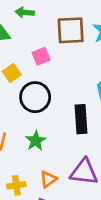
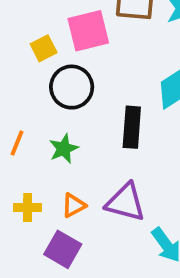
pink square: (41, 56) -> (88, 31), size x1.6

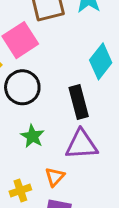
purple triangle: (125, 202) -> (81, 145), moved

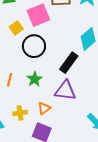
black rectangle: (79, 102) -> (69, 63), turned 40

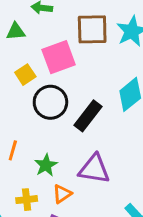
black rectangle: (69, 63) -> (88, 116), moved
green star: (35, 79) -> (46, 165), moved

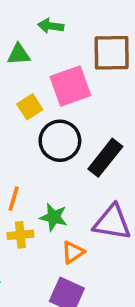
green star: (46, 165) -> (54, 217), turned -30
yellow cross: (27, 200) -> (20, 235), moved

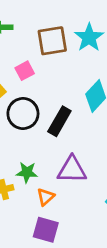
pink square: (70, 86) -> (25, 71), size x0.6

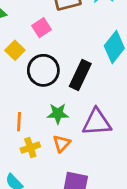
green star: (27, 172) -> (58, 114), moved
orange triangle: (46, 197) -> (62, 144), moved

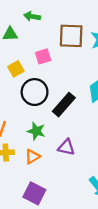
purple triangle: (97, 122) -> (66, 147), size x0.7

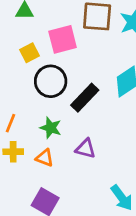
pink square: (43, 56) -> (63, 39), size x1.5
orange triangle: (32, 157) -> (45, 158), turned 49

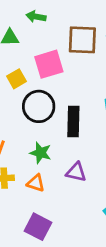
black rectangle: (85, 98) -> (73, 121), turned -40

